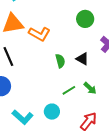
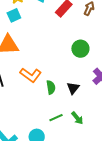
orange L-shape: (39, 34) -> (31, 75), moved
black triangle: (82, 59) -> (73, 88), turned 32

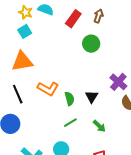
green circle: (80, 49) -> (91, 44), moved
green line: (56, 118) -> (70, 123), moved

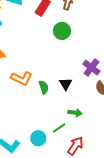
green line: (70, 123) -> (59, 128), moved
green arrow: (99, 126) -> (75, 113), turned -32

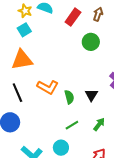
green arrow: (75, 113) -> (99, 124), turned -64
green line: (59, 128) -> (72, 125), moved

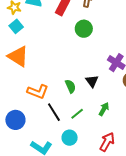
orange triangle: (22, 60) -> (18, 56), turned 50
orange L-shape: (48, 87) -> (38, 92), moved
black line: (17, 93) -> (54, 112), moved

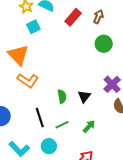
cyan square: (16, 26) -> (33, 27), moved
green circle: (84, 29) -> (104, 44), moved
orange L-shape: (38, 92) -> (28, 81), moved

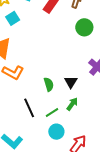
green arrow: (89, 127) -> (72, 104), moved
cyan circle: (49, 146) -> (56, 132), moved

